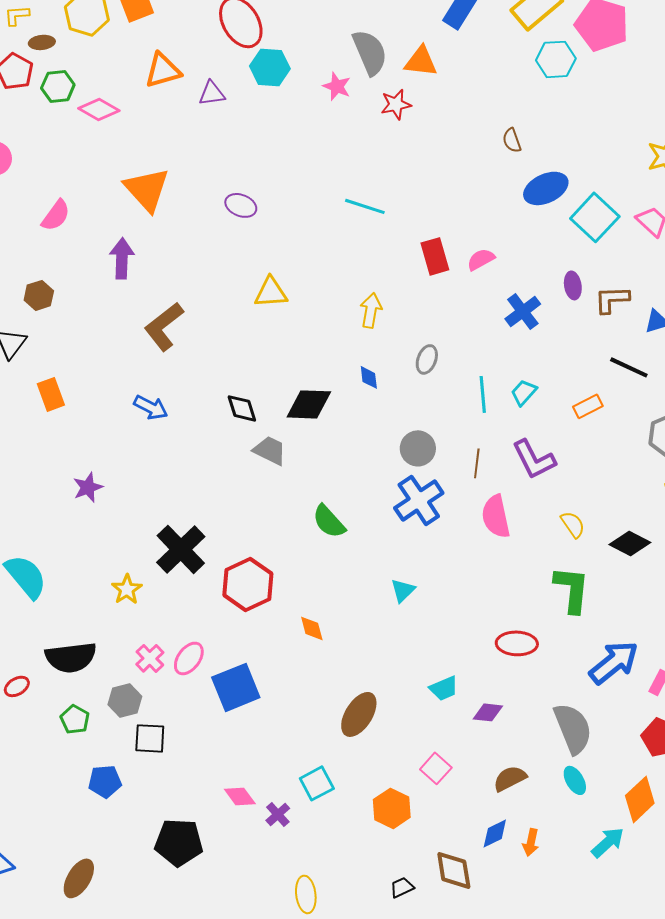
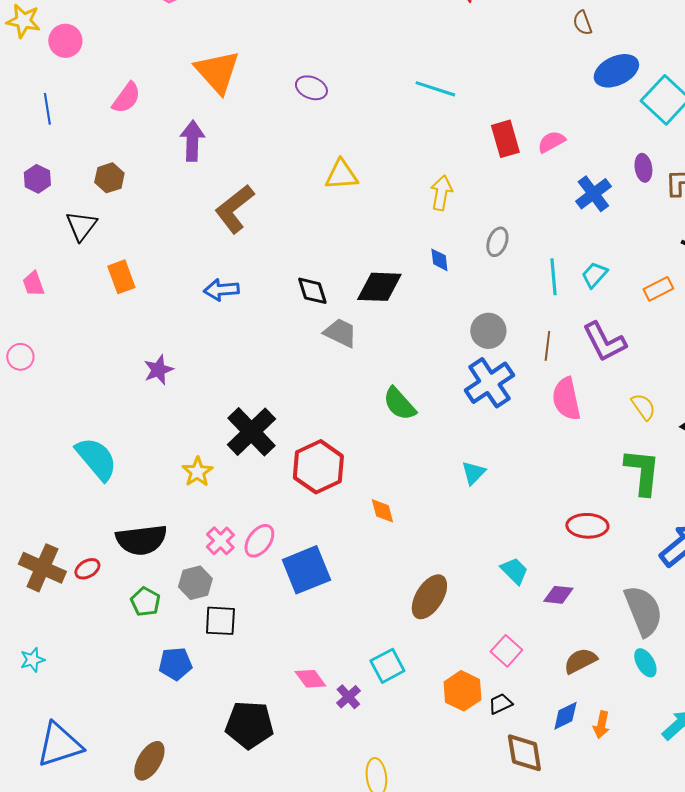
blue arrow: (151, 407) -> (221, 290), turned 148
cyan trapezoid: (444, 688) -> (514, 571), turned -112
black trapezoid: (402, 887) -> (500, 704), moved

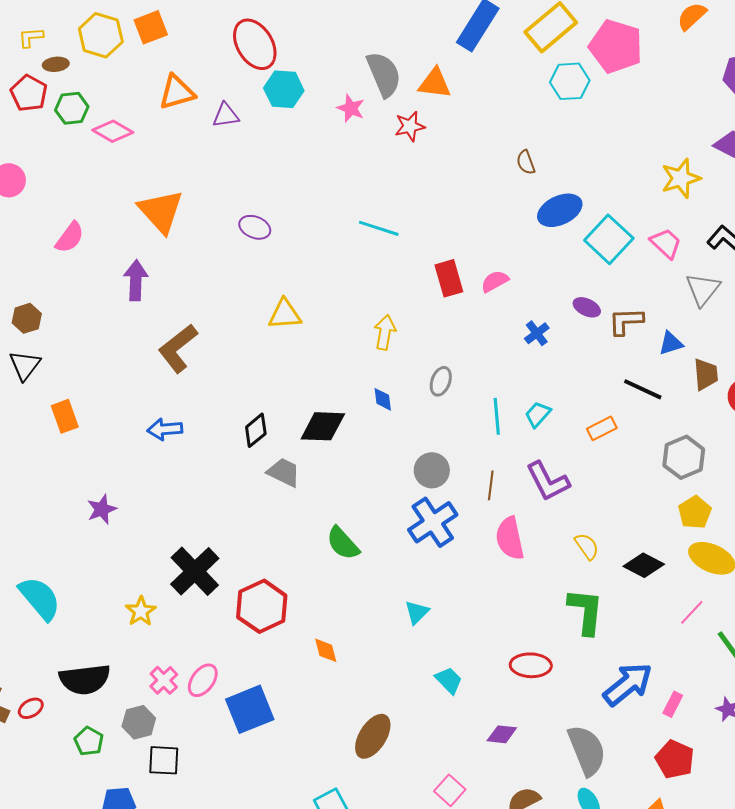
purple ellipse: (643, 168) -> (587, 307), turned -56
brown hexagon: (109, 178) -> (27, 318), moved
blue cross: (593, 194) -> (537, 333), size x0.7
black diamond: (312, 291) -> (256, 430), turned 68
cyan trapezoid: (514, 571) -> (449, 680), moved

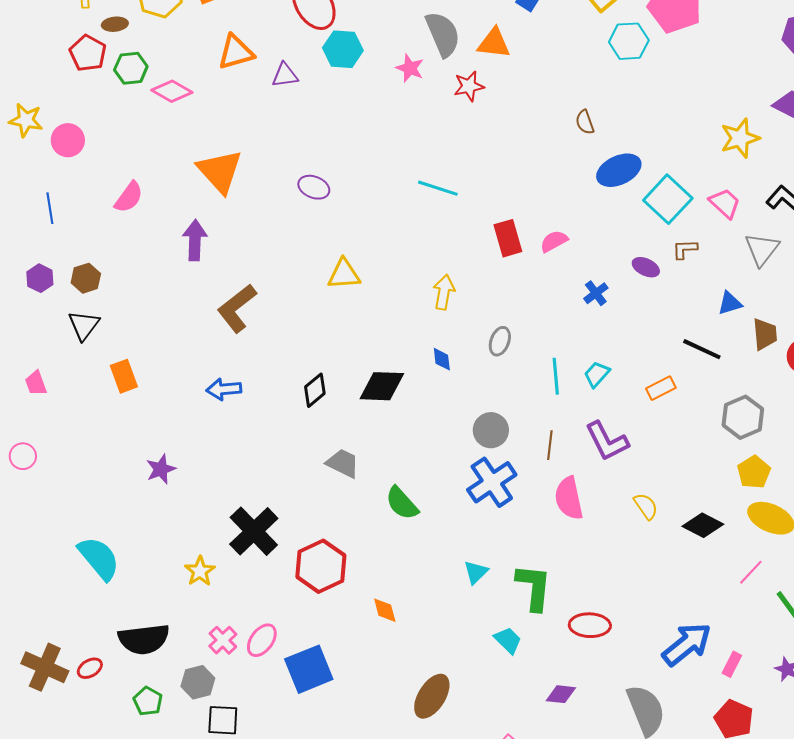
brown L-shape: (626, 321) -> (685, 249), moved, size x0.7
gray trapezoid: (284, 472) -> (343, 463), moved
green L-shape: (586, 611) -> (534, 587), moved

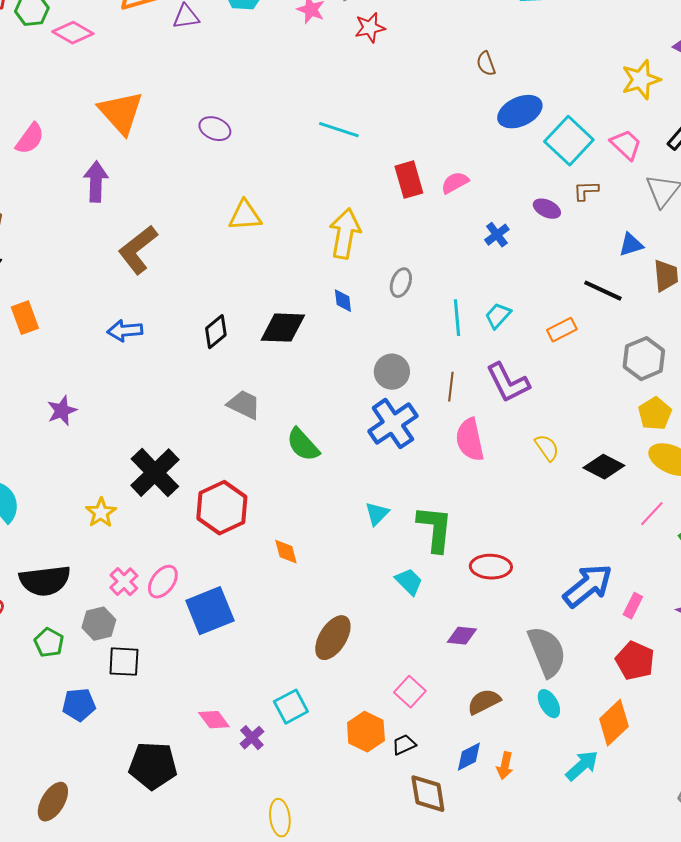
yellow arrow: (444, 292) -> (345, 234), size x1.4

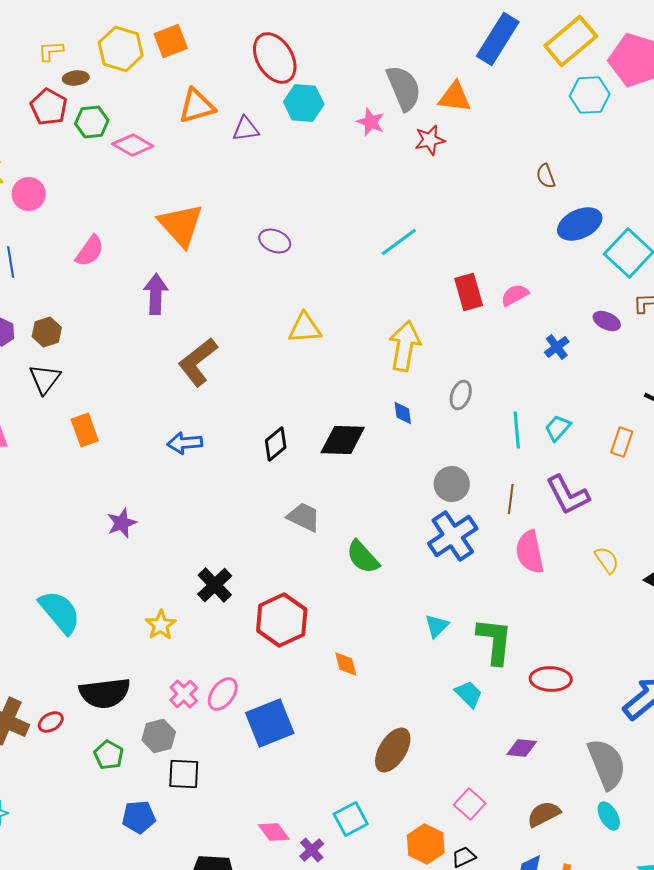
cyan line: (339, 130) -> (399, 242), turned -54
orange rectangle: (562, 330) -> (622, 442), turned -44
black cross: (155, 473) -> (215, 585), size x0.7

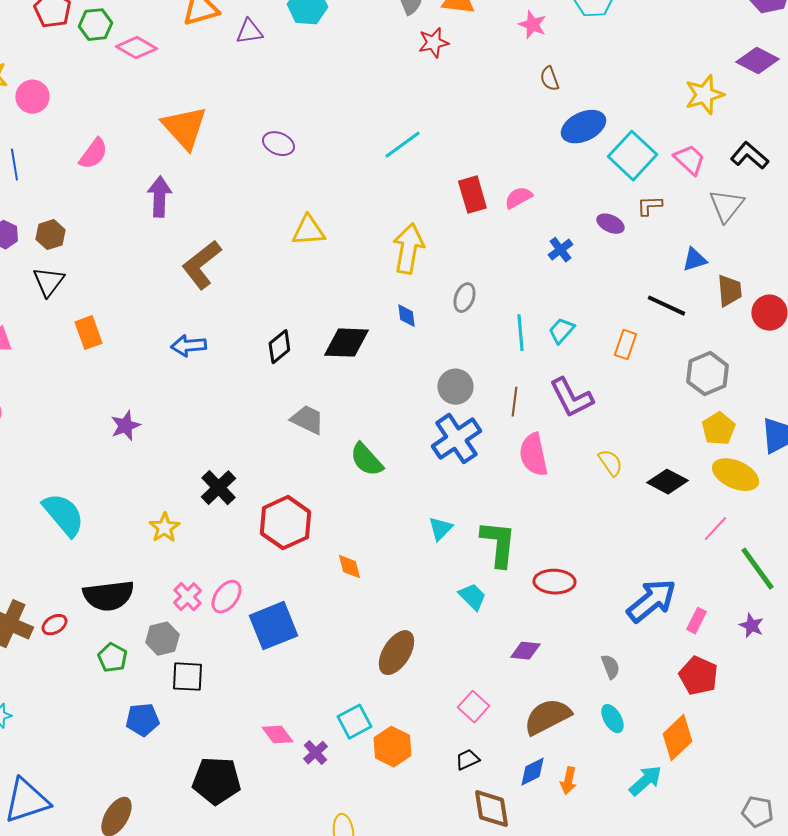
pink star: (371, 122) -> (532, 25), moved
gray semicircle: (607, 764) -> (610, 667), size x0.5
brown semicircle: (544, 814) -> (547, 717), size x1.4
orange hexagon: (426, 844) -> (392, 747), moved

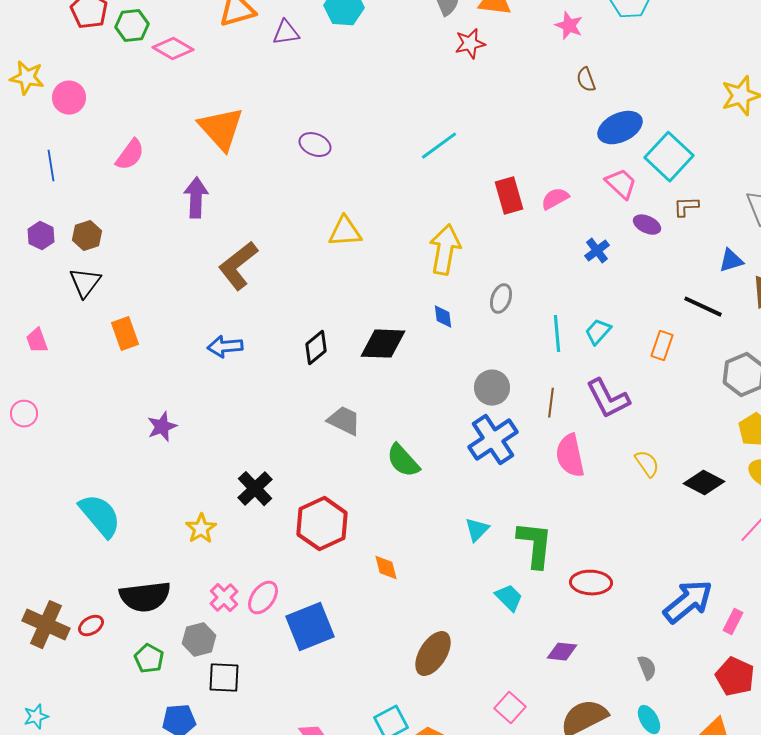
pink trapezoid: (689, 160) -> (621, 184), moved

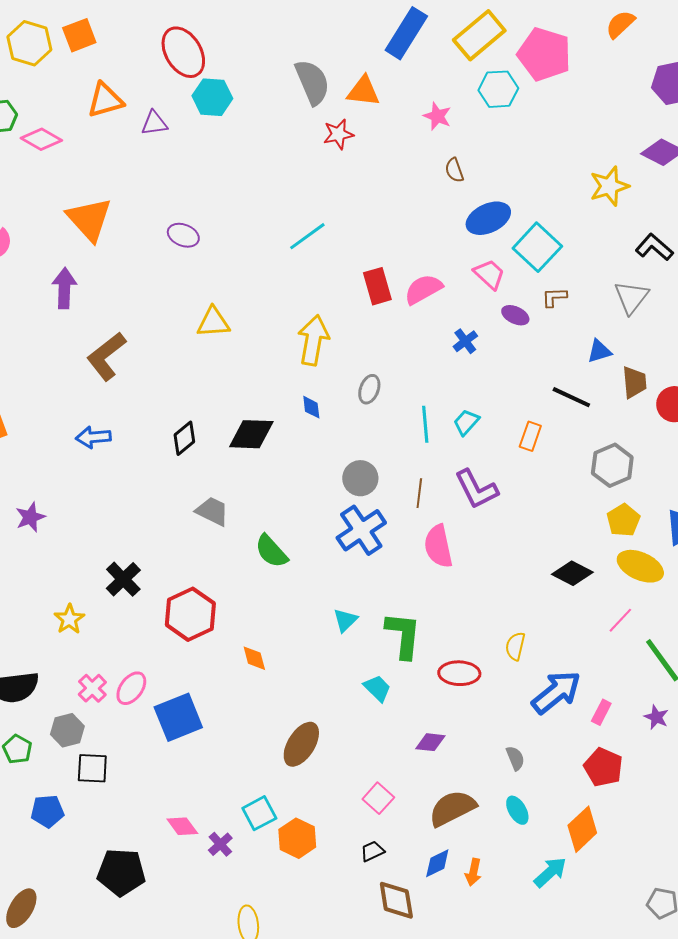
pink semicircle: (555, 199) -> (423, 289), size x1.4
yellow semicircle: (647, 464) -> (515, 646), moved, turned -132

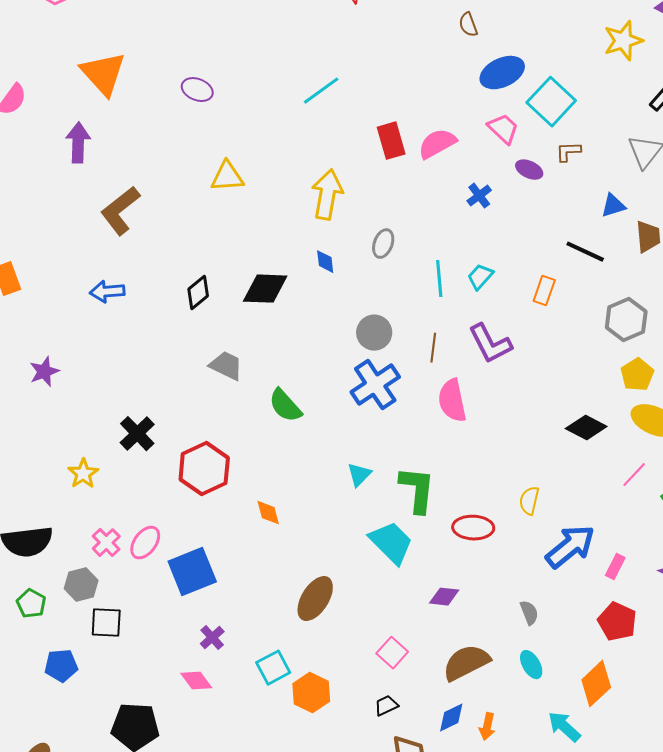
cyan trapezoid: (377, 688) -> (391, 543), size x1.6
purple cross: (220, 844) -> (212, 638), moved
cyan arrow: (550, 872) -> (564, 727), turned -96

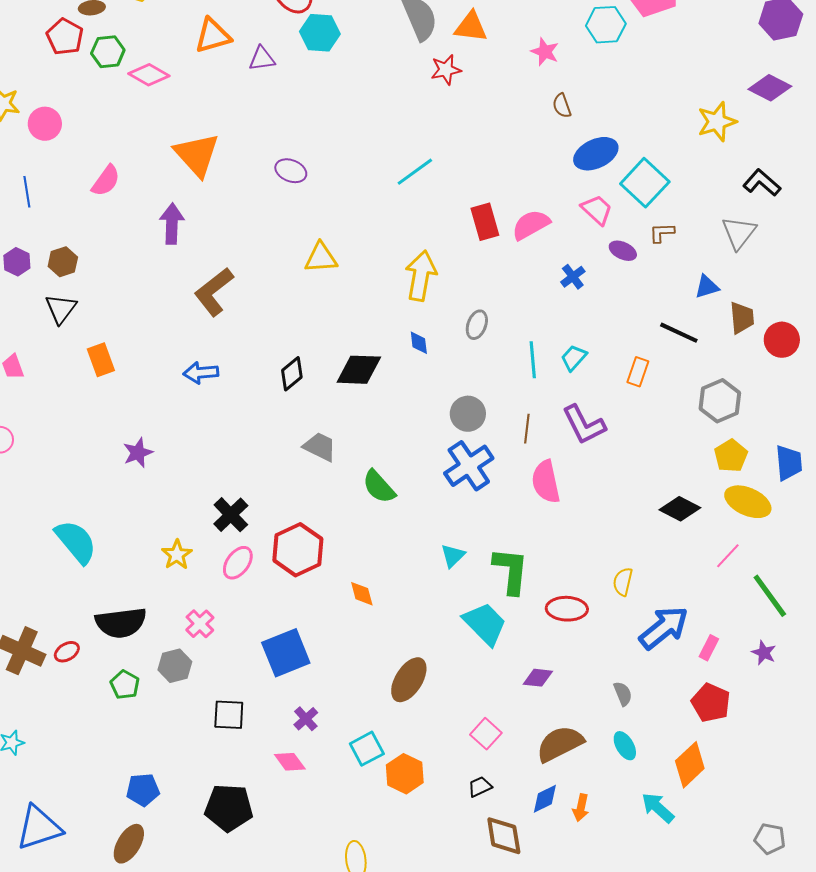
pink ellipse: (145, 543) -> (238, 563), moved
black square: (106, 623) -> (229, 715), moved
blue pentagon: (61, 666) -> (143, 790), moved

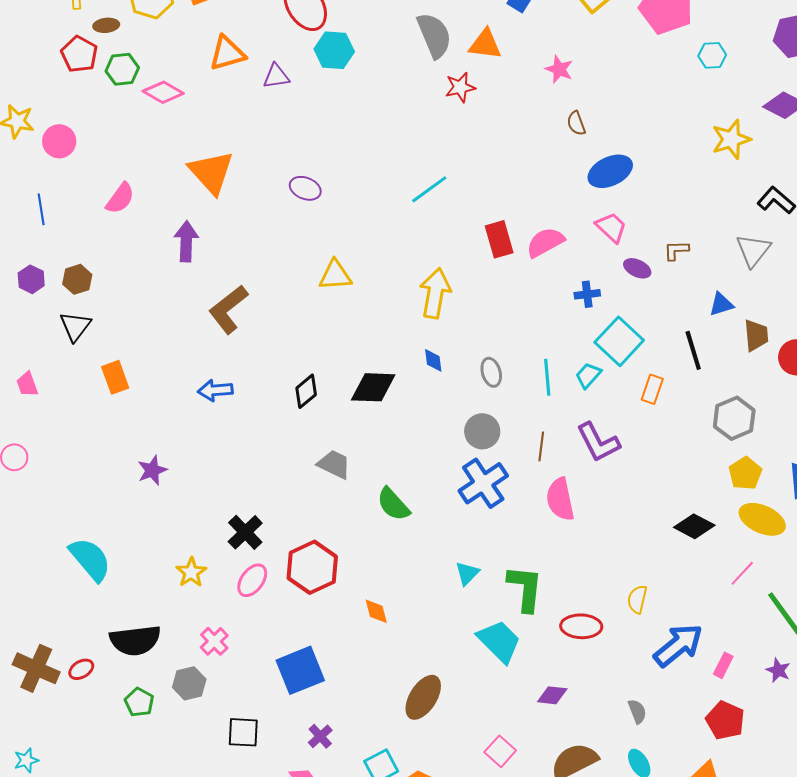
cyan hexagon: (606, 25) -> (712, 55), moved, size x0.7
cyan square: (645, 183) -> (619, 341), moved
blue cross: (573, 277) -> (587, 294), turned 30
gray ellipse: (477, 325) -> (491, 372), moved, turned -36
black line: (679, 333) -> (693, 350), turned 48

